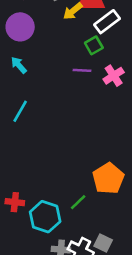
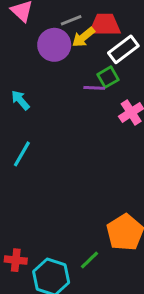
purple circle: (20, 27) -> (54, 45), moved
purple line: (82, 70) -> (94, 88), moved

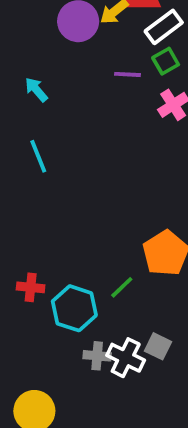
green square: (108, 77) -> (166, 61), moved
cyan line: (22, 154) -> (38, 156), turned -52

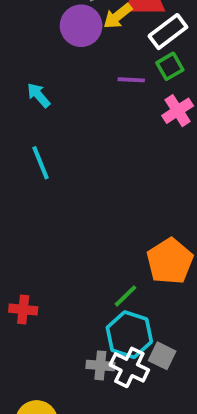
red cross: (31, 287) -> (23, 310), moved
cyan hexagon: (74, 308) -> (129, 335), moved

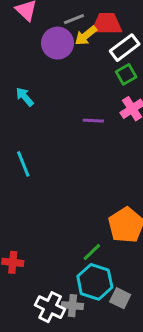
purple line: (131, 80) -> (93, 121), moved
cyan line: (41, 163) -> (23, 164), moved
white cross: (129, 367) -> (50, 307), moved

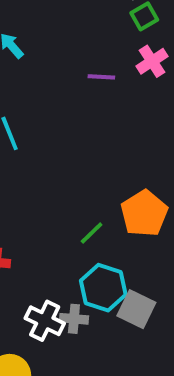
green line: (92, 252) -> (92, 233), moved
gray square: (120, 298) -> (136, 309), size x1.4

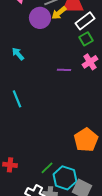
green line: (92, 233) -> (47, 168), moved

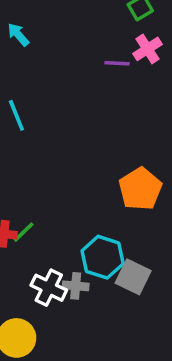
purple line: (64, 70) -> (117, 63), moved
green line: (47, 168) -> (24, 232), moved

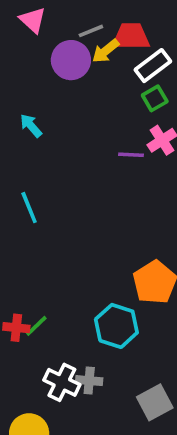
cyan hexagon: (103, 257) -> (116, 326), moved
gray square: (133, 277) -> (155, 402), moved, turned 36

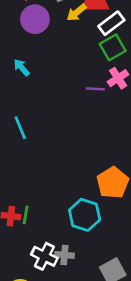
purple circle: (71, 60) -> (35, 19), moved
green square: (155, 98) -> (113, 47), size x1.4
green line: (36, 326) -> (26, 215), turned -36

